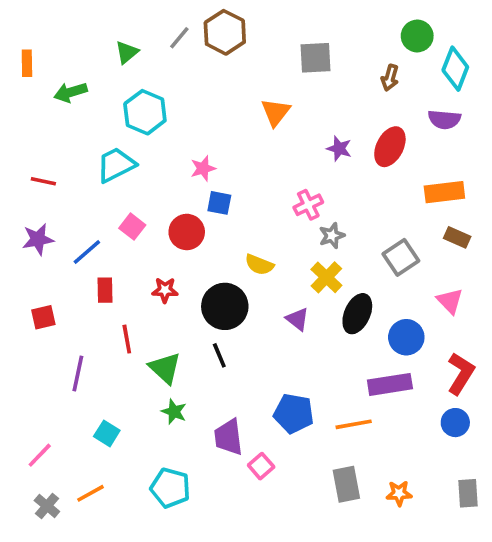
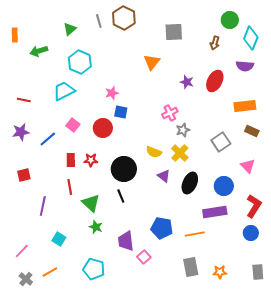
gray line: (179, 38) -> (99, 21), turned -56
yellow semicircle: (259, 265) -> (154, 152), moved
red rectangle: (105, 290) -> (71, 160), moved
black ellipse: (357, 314) -> (190, 183), moved

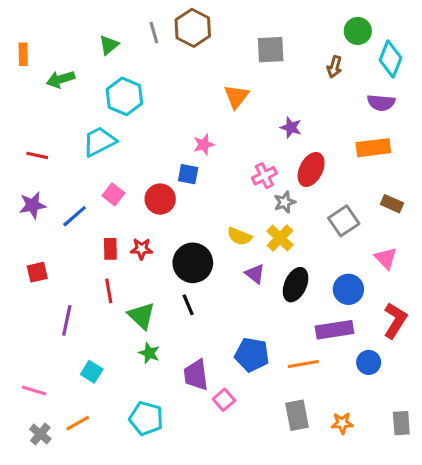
red ellipse: (215, 81) -> (311, 169), moved
pink star: (112, 93) -> (204, 145), moved
orange rectangle: (245, 106) -> (373, 148), moved
blue circle: (251, 233) -> (369, 362), moved
pink line: (22, 251) -> (34, 390), turned 63

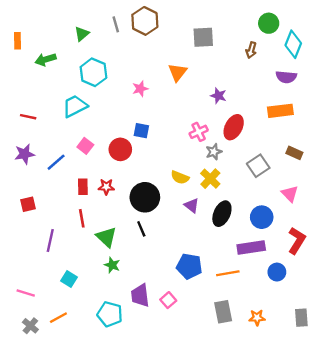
pink star: (204, 145) -> (140, 89), moved
purple trapezoid: (196, 375) -> (140, 295), moved

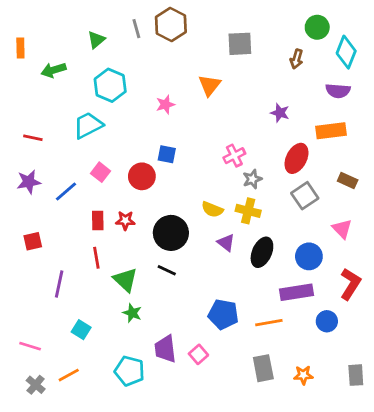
purple star: (218, 96) -> (280, 113), moved
red ellipse: (234, 127) -> (296, 158), moved
yellow cross: (210, 179) -> (248, 211), turned -30
black line: (141, 229) -> (167, 270), turned -42

